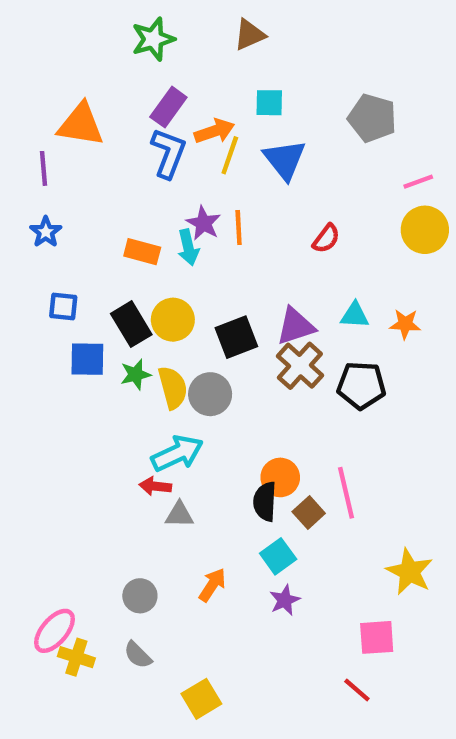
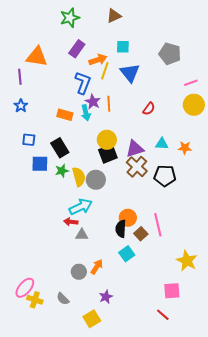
blue L-shape: (168, 153) -> (83, 83), moved
yellow circle: (173, 320) -> (107, 140), moved
gray circle: (140, 596) -> (79, 272), moved
purple star: (285, 600) -> (106, 297), moved

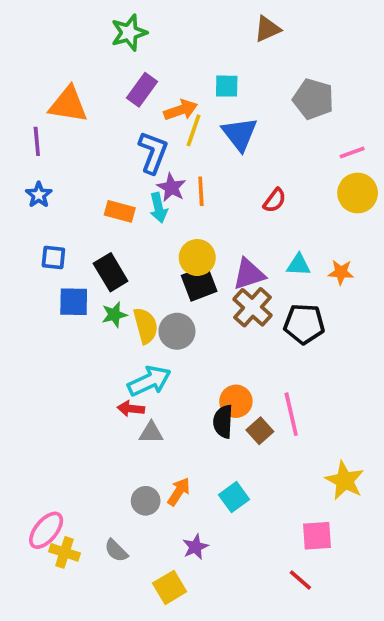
brown triangle: (114, 16) -> (267, 29), moved
cyan square: (127, 254) -> (234, 497), moved

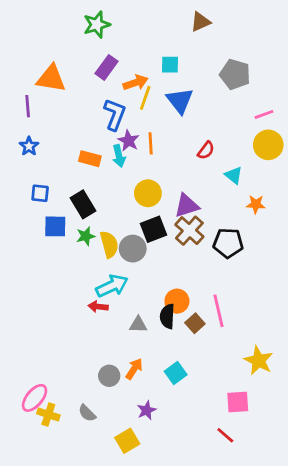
cyan triangle: (299, 265) -> (234, 175), moved, turned 36
black square: (199, 283) -> (153, 229), moved
gray triangle: (151, 433) -> (138, 325), moved

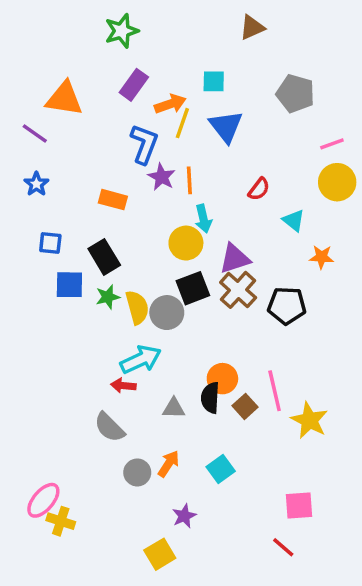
purple line: (28, 106) -> (35, 134), turned -50
cyan arrow: (119, 156) -> (203, 219), moved
yellow star: (259, 361) -> (309, 420), moved
gray semicircle: (87, 413) -> (109, 427), moved, size x1.4

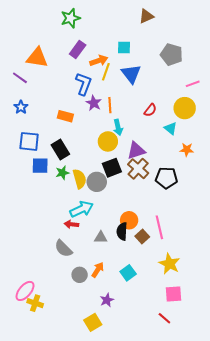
yellow circle: (337, 182) -> (185, 108), moved
blue square: (50, 243) -> (29, 141), size x1.5
yellow star: (309, 420) -> (169, 264), moved

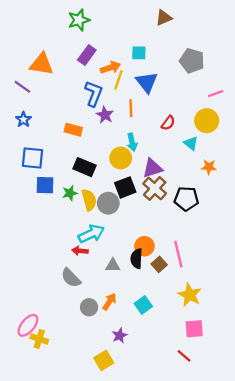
orange line: (110, 105) -> (131, 108), moved
black rectangle: (60, 150) -> (85, 167), moved, turned -36

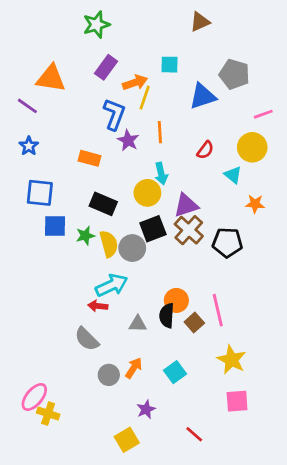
blue triangle: (147, 82) -> (203, 96), moved, turned 50
red line: (184, 356) -> (194, 434), moved

